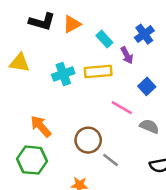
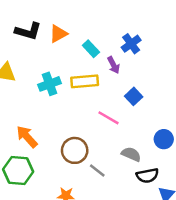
gray semicircle: (149, 126) -> (131, 154), moved

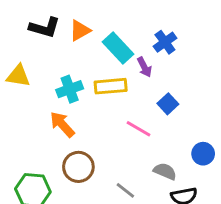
cyan rectangle: (91, 49) -> (118, 48), size x1.5
orange arrow: (27, 137) -> (62, 124), moved
brown circle: (75, 150) -> (78, 167), moved

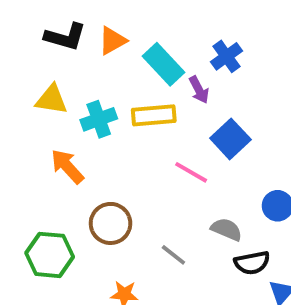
yellow triangle: (18, 76) -> (52, 100), moved
blue square: (168, 104) -> (230, 139), size x1.4
orange arrow: (62, 124) -> (67, 166), moved

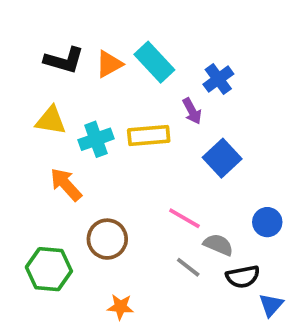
cyan rectangle: (164, 64) -> (154, 62), moved
pink line: (191, 172) -> (184, 218), moved
gray line: (173, 255) -> (188, 267), moved

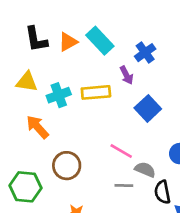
black L-shape: (64, 60) -> (36, 39), turned 64
gray line: (188, 267) -> (124, 186), turned -36
black semicircle: (243, 277) -> (162, 192), turned 90

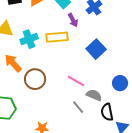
purple arrow: (127, 75) -> (73, 20), moved
brown circle: (67, 166) -> (35, 79), moved
gray line: (124, 186) -> (78, 107), turned 48

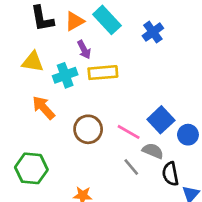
purple arrow: (73, 20) -> (84, 50), moved
blue square: (96, 49) -> (161, 120), moved
brown circle: (35, 79) -> (88, 129), moved

